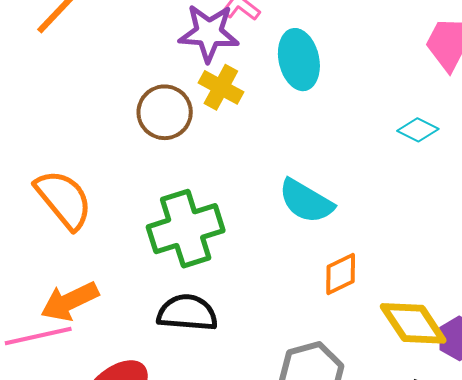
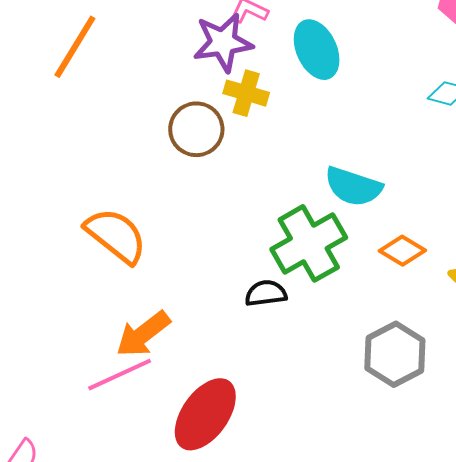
green cross: (186, 229) -> (309, 243), moved
orange diamond: (341, 274) -> (402, 251), turned 69
black semicircle: (187, 313) -> (266, 293), moved, size x0.7

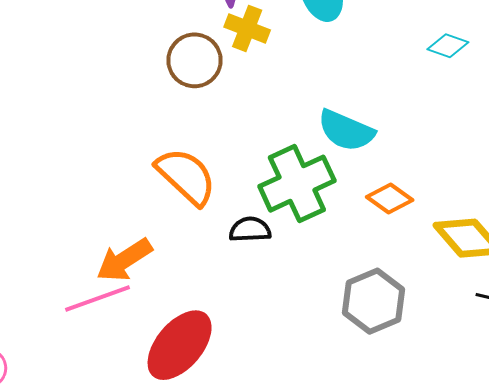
orange semicircle: (116, 236) -> (186, 176), moved

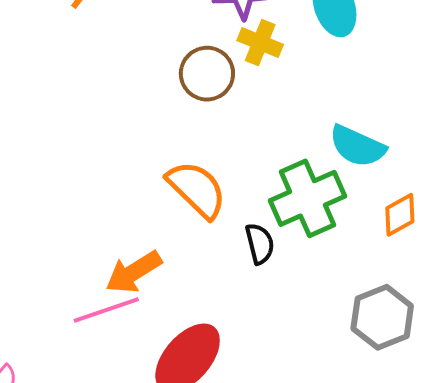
orange diamond: (390, 199) -> (400, 215), turned -66
black semicircle: (250, 230) -> (260, 244), turned 78

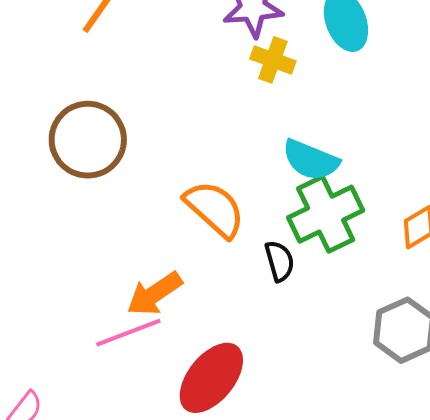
brown circle: (207, 74) -> (88, 140), moved, size x1.4
cyan semicircle: (357, 146) -> (311, 160), moved

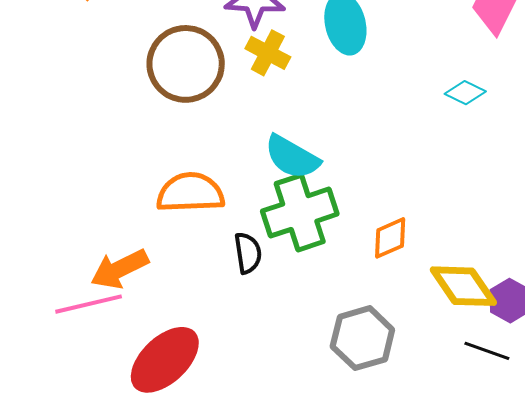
brown circle: (88, 140) -> (186, 64), moved
orange semicircle: (215, 209) -> (190, 193), turned -52

